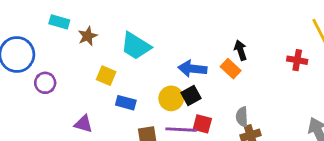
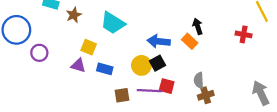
purple triangle: (83, 124) -> (78, 65), moved

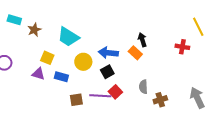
yellow circle: (141, 65) -> (83, 62), moved
red square: (167, 86) -> (115, 92), turned 32
brown cross: (206, 95) -> (160, 100), moved

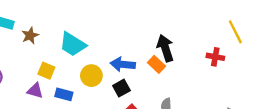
black arrow: (142, 40) -> (165, 48), size x1.5

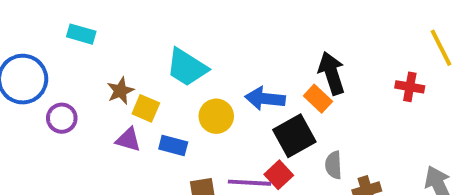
brown star: (30, 36) -> (120, 91), moved
black square: (121, 88) -> (294, 136), moved, size x1.5

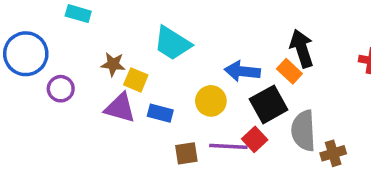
brown star: (120, 91) -> (113, 64), turned 30
yellow circle: (216, 116) -> (211, 101), moved
purple triangle: (128, 140) -> (120, 108), size x1.4
gray semicircle: (334, 165) -> (303, 131), size x1.6

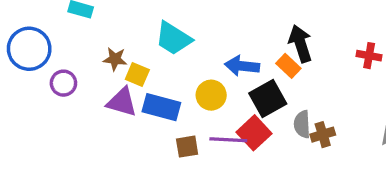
blue rectangle: (160, 113) -> (161, 107), size x1.5
gray semicircle: (303, 131) -> (302, 124), size x0.7
red square: (255, 139) -> (254, 133), size x1.4
brown cross: (333, 153) -> (323, 135), moved

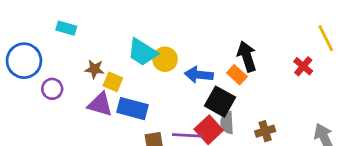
red cross: (369, 56) -> (303, 66), turned 30
yellow circle: (211, 95) -> (165, 59), moved
black square: (268, 99) -> (220, 102), turned -32
gray semicircle: (302, 124) -> (227, 123), moved

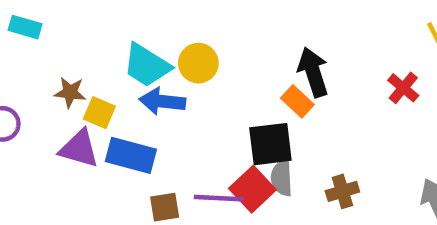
yellow circle: (165, 59) -> (198, 63), moved
blue arrow: (199, 75) -> (162, 101), moved
black square: (220, 102) -> (270, 144), turned -36

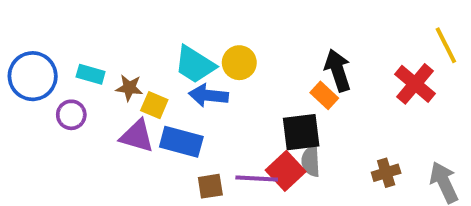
cyan rectangle: (25, 27) -> (91, 74), moved
red cross: (403, 88) -> (415, 84), size x1.5
brown cross: (342, 191) -> (386, 173), moved

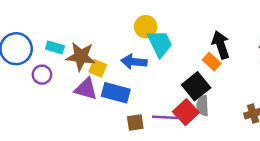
yellow circle: (239, 63) -> (146, 27), moved
cyan trapezoid: (195, 65) -> (160, 44), moved, turned -148
brown star: (129, 88) -> (81, 56), size x1.6
black square: (301, 132) -> (196, 86), turned -32

